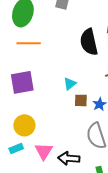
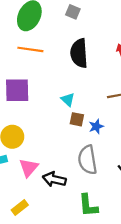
black semicircle: (89, 42) -> (79, 53), moved
cyan triangle: (70, 84) -> (68, 100), turned -48

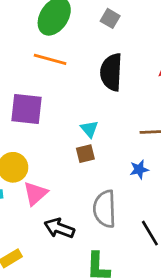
brown square: (77, 119) -> (85, 154), moved, turned -32
blue star: (96, 126) -> (139, 169), moved
pink triangle: (29, 168) -> (35, 193), moved

